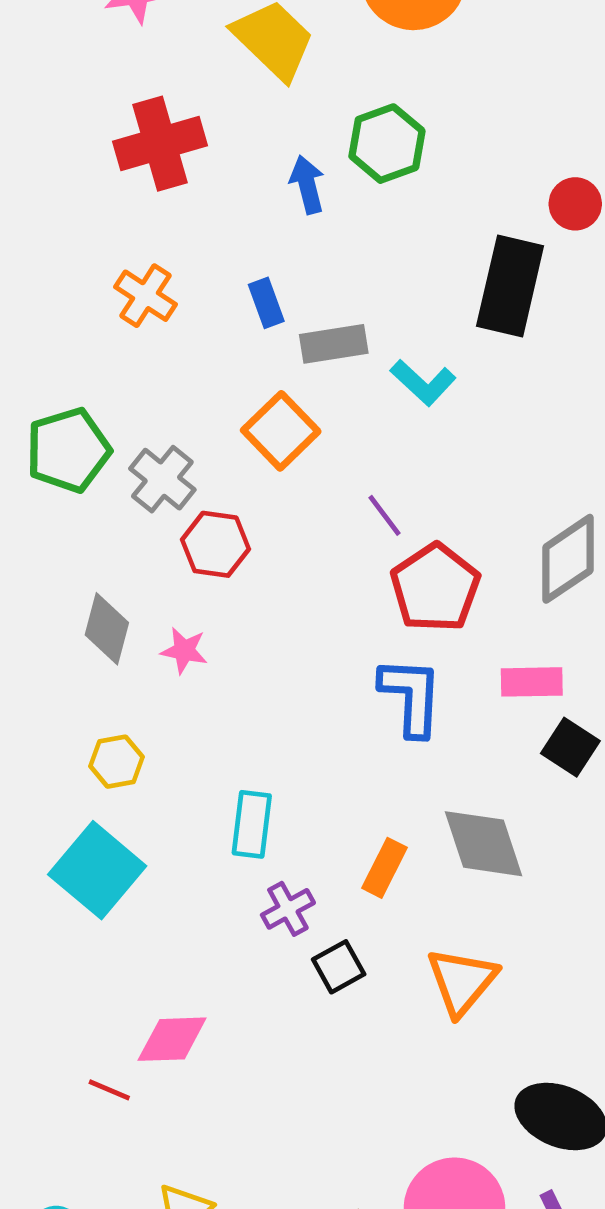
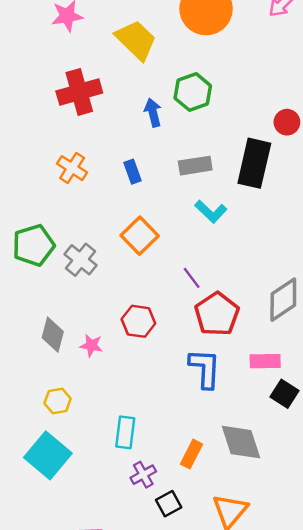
gray rectangle: (334, 344) -> (195, 166), moved
red hexagon: (216, 544) -> (138, 321), moved

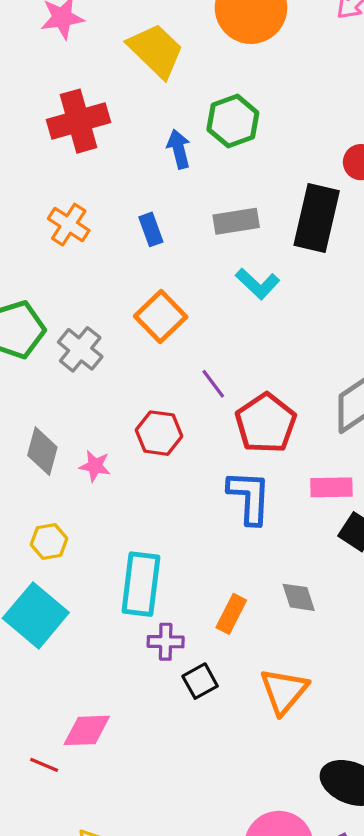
purple line: (192, 278) -> (213, 384), moved
cyan rectangle: (125, 432) -> (141, 584), size x1.4
gray diamond: (241, 442) -> (299, 597), size x0.6
purple cross: (143, 475) -> (166, 642), turned 30

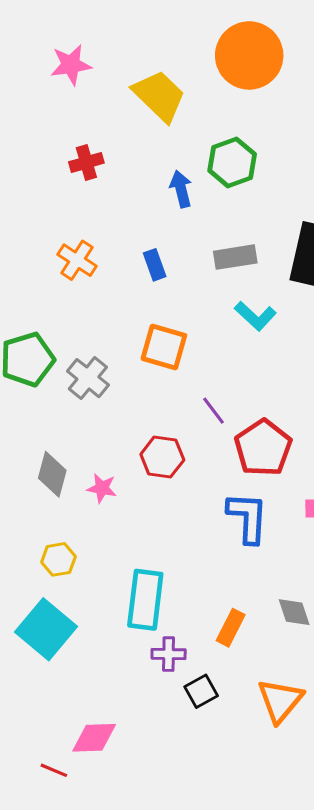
red cross: (79, 121) -> (86, 162), size x0.6
orange square: (161, 316) -> (164, 347), turned -30

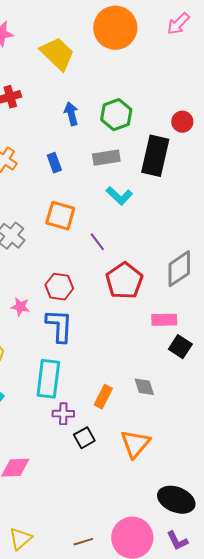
green hexagon: (232, 162) -> (116, 115), moved
purple line: (214, 411) -> (97, 242), moved
blue L-shape: (248, 518) -> (59, 326), moved

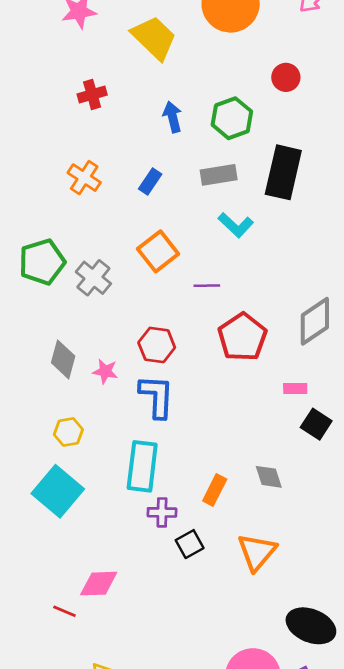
red circle: (182, 122) -> (286, 77), moved
blue rectangle: (54, 163) -> (150, 181), turned 54
orange square: (60, 216) -> (158, 251), turned 36
purple line: (97, 242) -> (207, 286), turned -54
pink rectangle: (164, 320) -> (295, 388), size x0.7

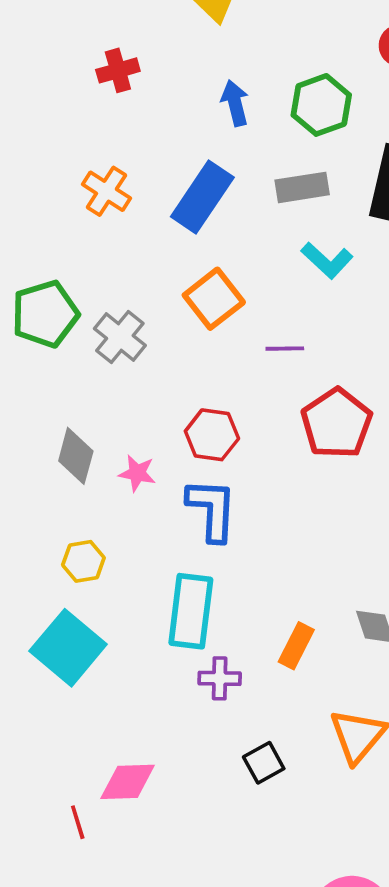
blue rectangle: (150, 181) -> (202, 197), size x1.8
black square: (190, 544) -> (264, 763), moved
red line: (64, 611) -> (78, 822), turned 50

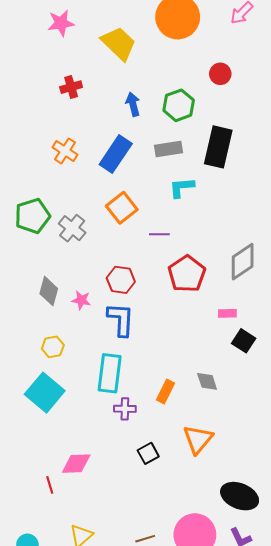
cyan L-shape: (327, 260) -> (182, 188), turned 132

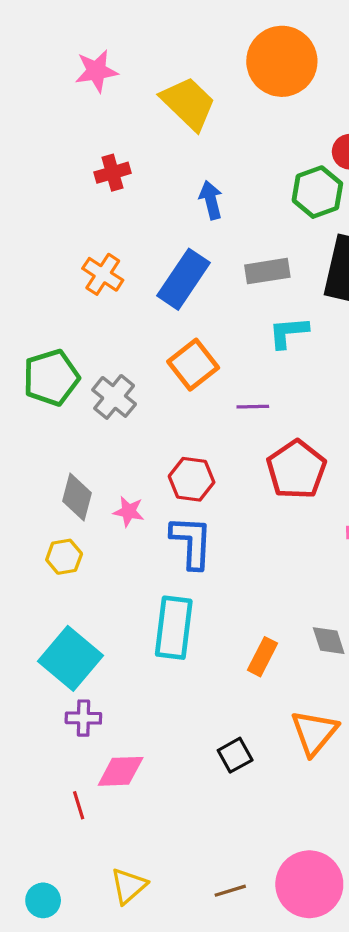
green hexagon: (179, 105) -> (317, 192), moved
yellow hexagon: (53, 347) -> (64, 557), moved
purple cross: (125, 409) -> (83, 718), moved

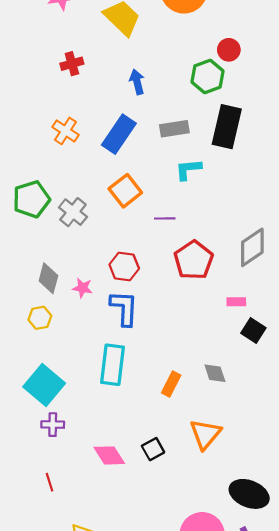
pink diamond: (121, 771) -> (109, 455), moved, turned 60

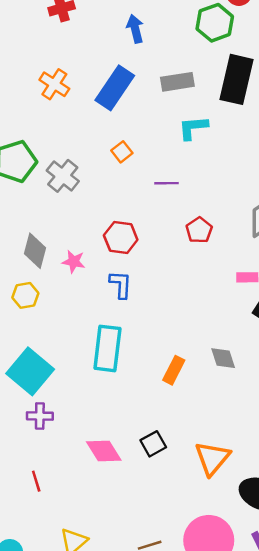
orange square: (125, 191) -> (122, 152), size x0.6
red pentagon: (194, 260) -> (199, 230), size x0.6
blue L-shape: (124, 308) -> (121, 285), size x0.7
orange triangle: (205, 434) -> (212, 458), moved

